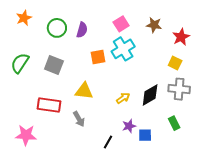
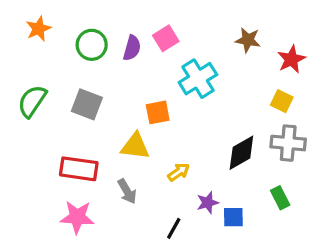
pink square: (121, 24) -> (166, 38), moved
orange square: (98, 57) -> (158, 112), moved
yellow arrow: (123, 98) -> (179, 172), moved
pink star: (26, 135) -> (77, 217), moved

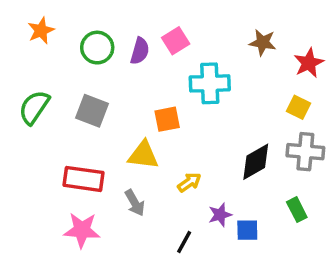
cyan cross: (198, 79) -> (210, 83), turned 30

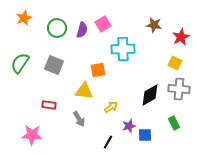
red rectangle: (84, 179) -> (49, 105), size x0.6
pink star: (82, 230) -> (32, 135), moved

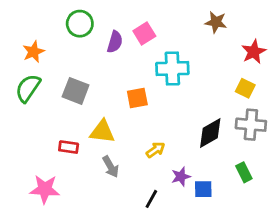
orange star: (24, 18) -> (33, 52), moved
brown star: (154, 25) -> (216, 22), moved
green circle: (57, 28) -> (80, 24), moved
yellow triangle: (84, 91) -> (102, 132), moved

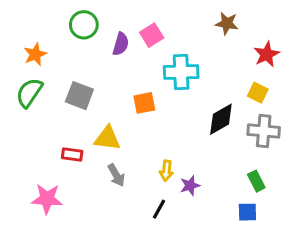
black diamond: (210, 133) -> (221, 119), moved
yellow arrow: (156, 150) -> (166, 171), moved, turned 132
blue square: (203, 189) -> (247, 212), moved

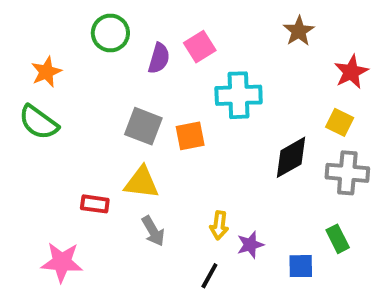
brown star: (227, 23) -> (299, 31), turned 30
green semicircle: (29, 93) -> (39, 122), turned -88
gray square: (79, 96) -> (143, 126), moved
blue square: (247, 212) -> (301, 266), moved

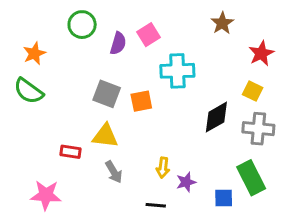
green rectangle: (338, 239) -> (251, 178), size x1.6
black line: (209, 276) -> (156, 205), turned 66

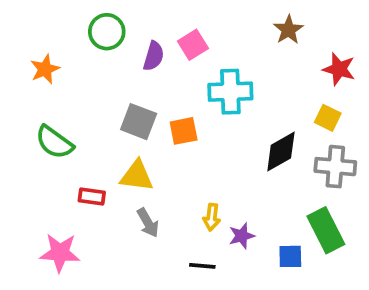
red star: (261, 53) -> (339, 69), turned -30
green semicircle: (29, 91) -> (54, 142), moved

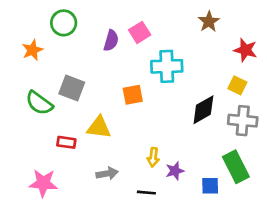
green circle: (107, 32) -> (64, 23), moved
gray square: (139, 122) -> (72, 88), moved
gray arrow: (148, 223) -> (107, 174), moved, turned -70

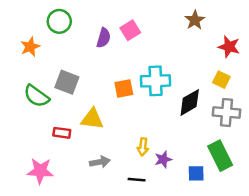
cyan cross: (167, 66) -> (156, 81), moved

